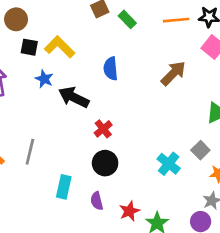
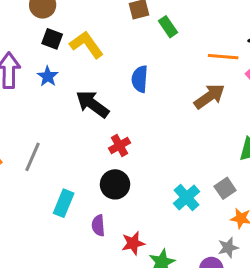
orange line: (176, 20) -> (223, 57), moved
blue star: (44, 79) -> (48, 76), moved

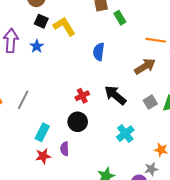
black arrow: (92, 104) -> (115, 95), moved
gray square: (225, 188) -> (150, 102), moved
red star: (133, 243) -> (43, 156), moved

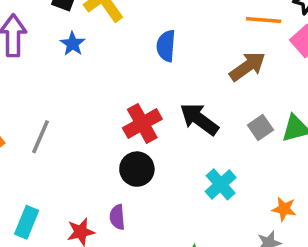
blue star: (37, 46) -> (73, 44), moved
red cross: (82, 96) -> (142, 124), size x1.5
cyan rectangle: (42, 132) -> (27, 222), moved

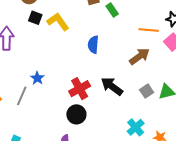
blue star: (73, 44) -> (37, 78), moved
cyan cross: (221, 184) -> (136, 127), moved

